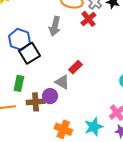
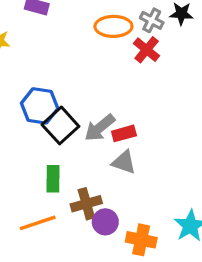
gray arrow: (55, 26) -> (100, 128), moved, turned 48
red rectangle: (76, 67) -> (124, 133), moved, turned 40
purple circle: (50, 96) -> (105, 222), moved

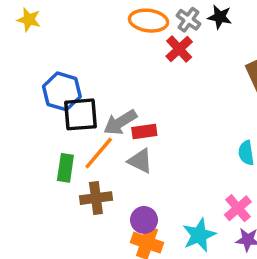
black square: (60, 125) -> (81, 114), turned 30
purple circle: (105, 222) -> (144, 220), moved
orange line: (38, 223) -> (99, 153), moved, turned -39

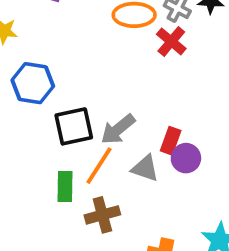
blue hexagon: (62, 91) -> (33, 83), moved
red rectangle: (144, 131) -> (171, 141), moved, turned -55
purple circle: (144, 220) -> (186, 158), moved

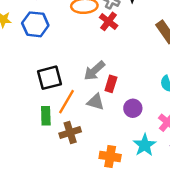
blue hexagon: (33, 83) -> (35, 24), moved
gray arrow: (118, 129) -> (94, 71), moved
purple circle: (186, 158) -> (133, 108), moved

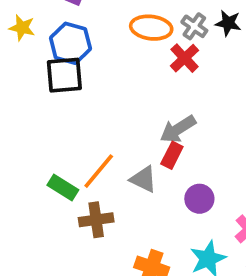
gray arrow: (94, 71) -> (178, 129), moved
black square: (50, 78) -> (64, 75), moved
green rectangle: (46, 116) -> (63, 187), turned -66

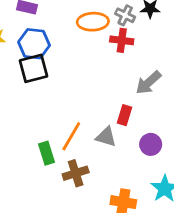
red cross: (185, 58) -> (122, 40), turned -30
gray arrow: (178, 129) -> (148, 83), moved
green rectangle: (63, 187) -> (46, 153), turned 50

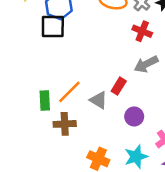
red cross: (122, 40) -> (142, 31), moved

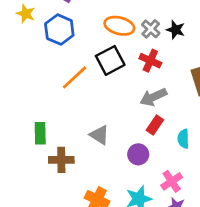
black square: (53, 27) -> (110, 60), moved, turned -30
red rectangle: (119, 86) -> (155, 125), moved
orange line: (69, 92) -> (75, 77), moved

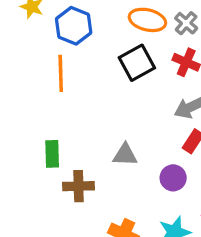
orange line: (75, 77) -> (61, 73), moved, turned -48
gray triangle: (99, 135) -> (125, 155), turned -30

